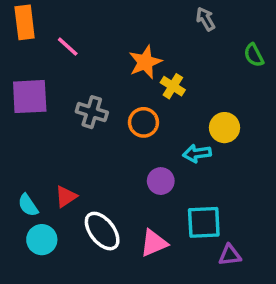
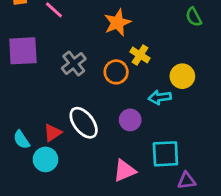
green semicircle: (254, 55) -> (194, 17), moved
yellow cross: (173, 86) -> (140, 55), moved
gray cross: (92, 112) -> (74, 63), turned 35
white ellipse: (102, 231) -> (84, 123), moved
cyan circle: (42, 240) -> (45, 159), moved

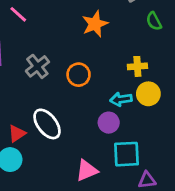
orange star: (117, 23) -> (95, 24), moved
yellow cross: (140, 55) -> (137, 66), moved, turned -36
yellow circle: (182, 76) -> (148, 94), moved
purple circle: (130, 120) -> (109, 123), moved

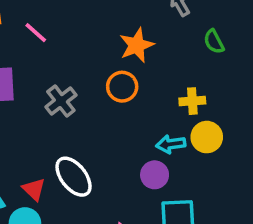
orange circle: (79, 75) -> (122, 87), moved
red triangle: (17, 134) -> (34, 189), turned -42

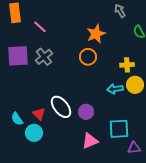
gray cross: (61, 101) -> (44, 57), moved
purple circle: (155, 175) -> (86, 112), moved

